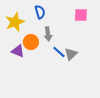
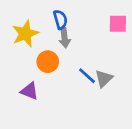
gray arrow: (48, 34) -> (65, 38), moved
purple triangle: (18, 51) -> (29, 91), moved

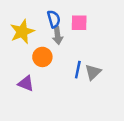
pink square: (118, 24) -> (79, 23), moved
blue line: (87, 76) -> (78, 70), turned 60

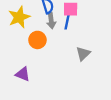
blue line: (78, 70) -> (67, 22), moved
purple triangle: (26, 84) -> (23, 74), moved

